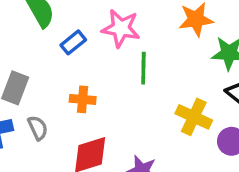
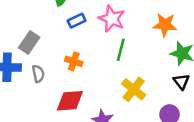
yellow cross: (194, 117) -> (134, 89), moved

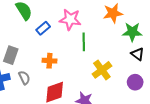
yellow cross: (134, 89) -> (102, 70), turned 30

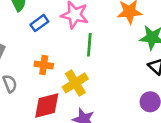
yellow cross: (102, 70) -> (75, 83), moved

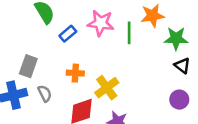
green line: (89, 45) -> (129, 33), moved

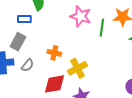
blue rectangle: (68, 34) -> (24, 19), moved, turned 32
gray semicircle: (45, 93) -> (28, 65), turned 56

